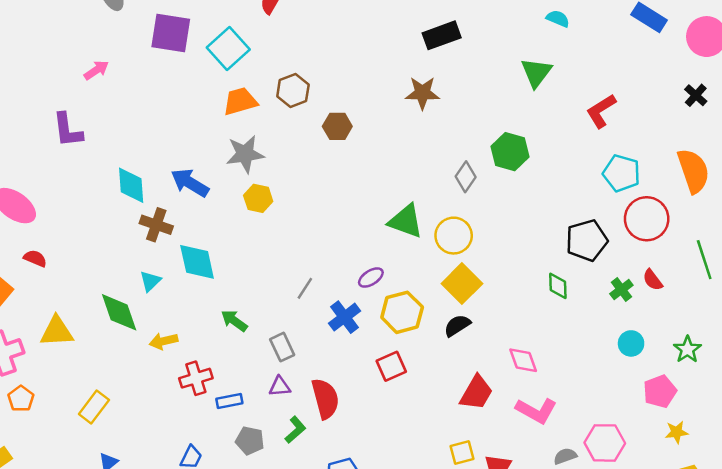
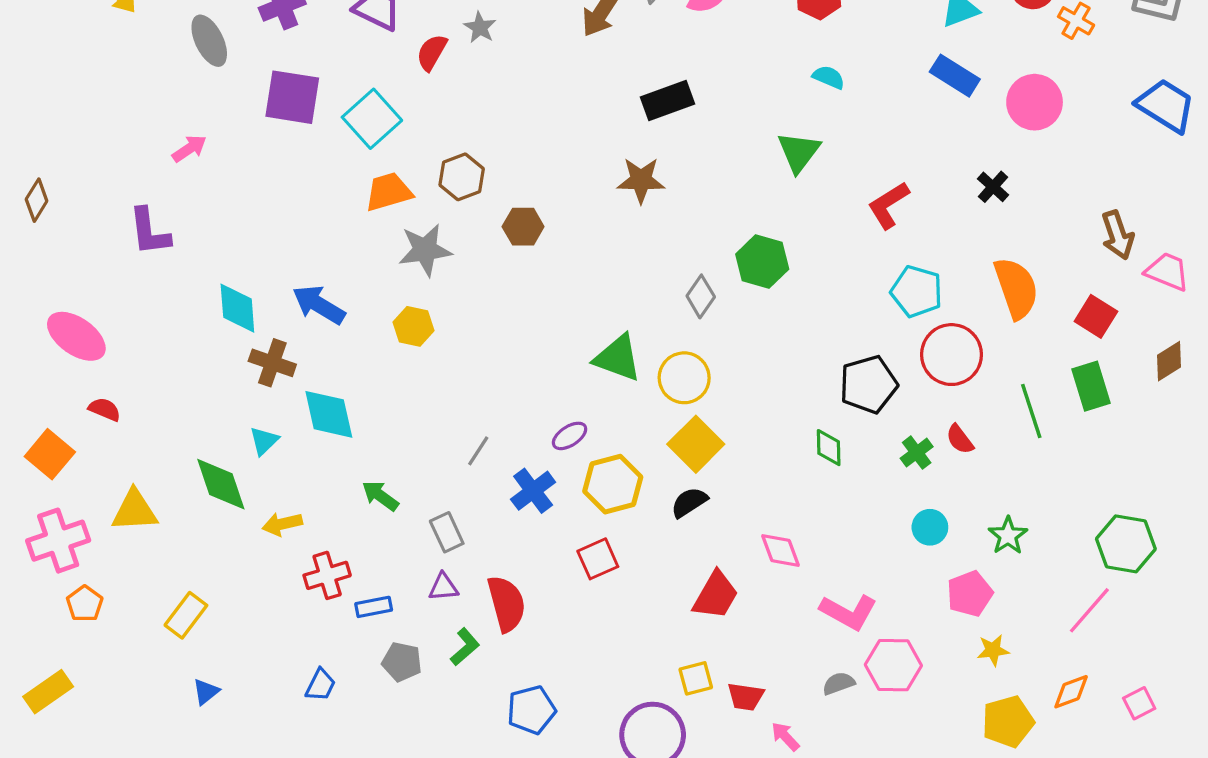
black cross: (696, 95) -> (993, 187), moved
gray star: (245, 154) -> (425, 250), moved
pink L-shape: (536, 411) -> (849, 612), moved

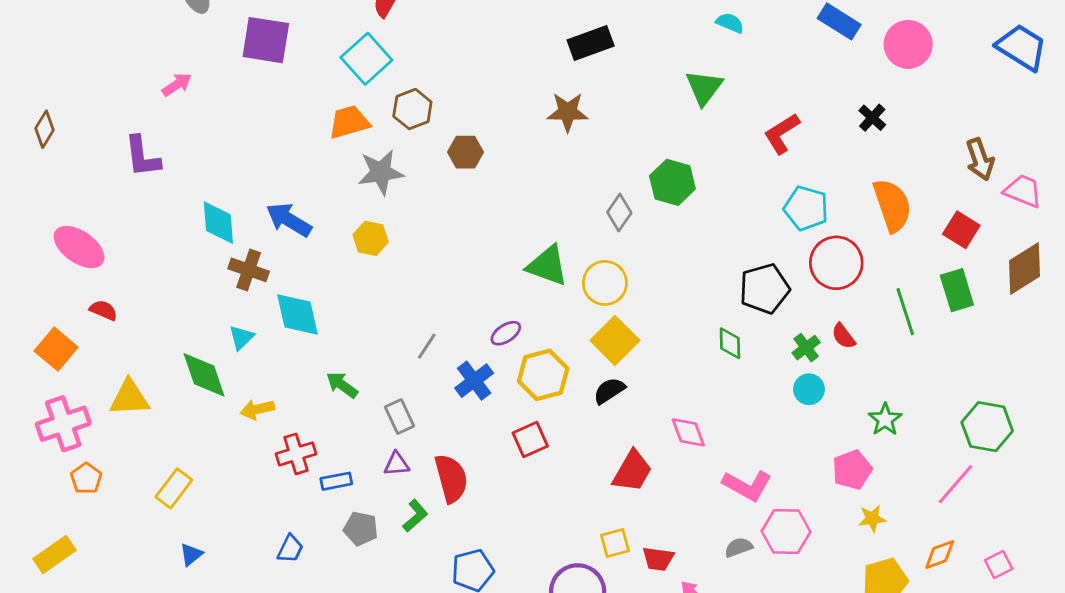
cyan square: (372, 119) -> (366, 59), moved
brown diamond: (1169, 361) -> (1025, 269), size x1.5
cyan circle: (930, 527) -> (809, 389), moved

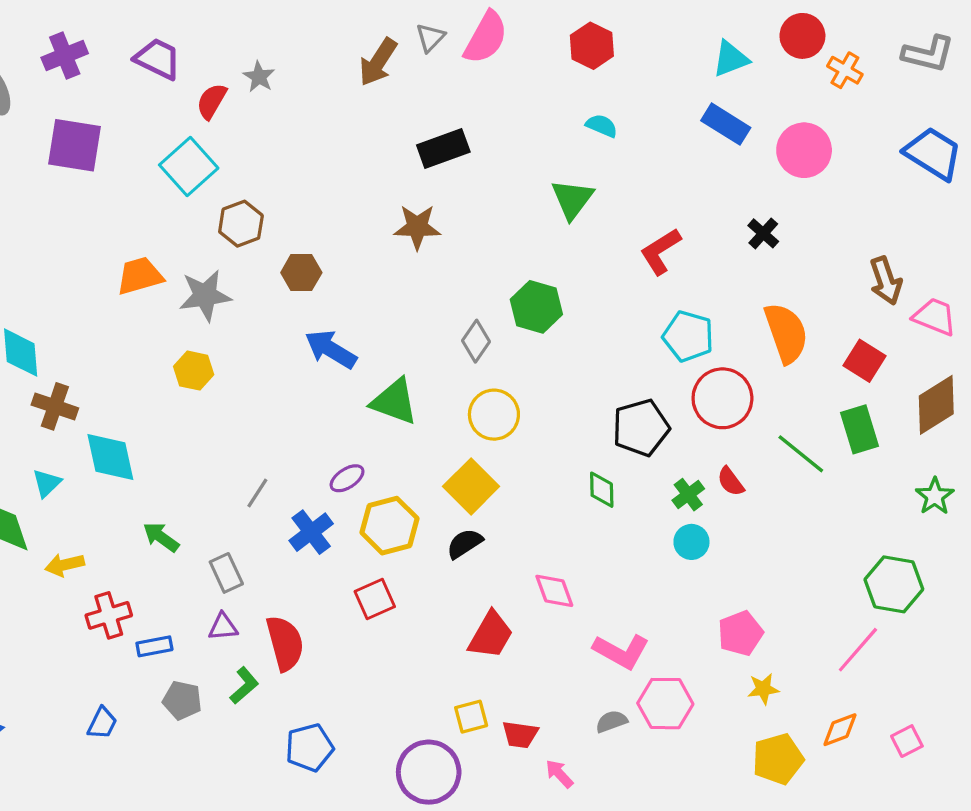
orange trapezoid: (349, 122) -> (140, 276), moved
blue arrow: (289, 220) -> (331, 349), moved
yellow circle: (605, 283) -> (494, 415), moved
green line: (905, 312) -> (801, 454), turned -33
green star: (885, 419) -> (935, 496), moved

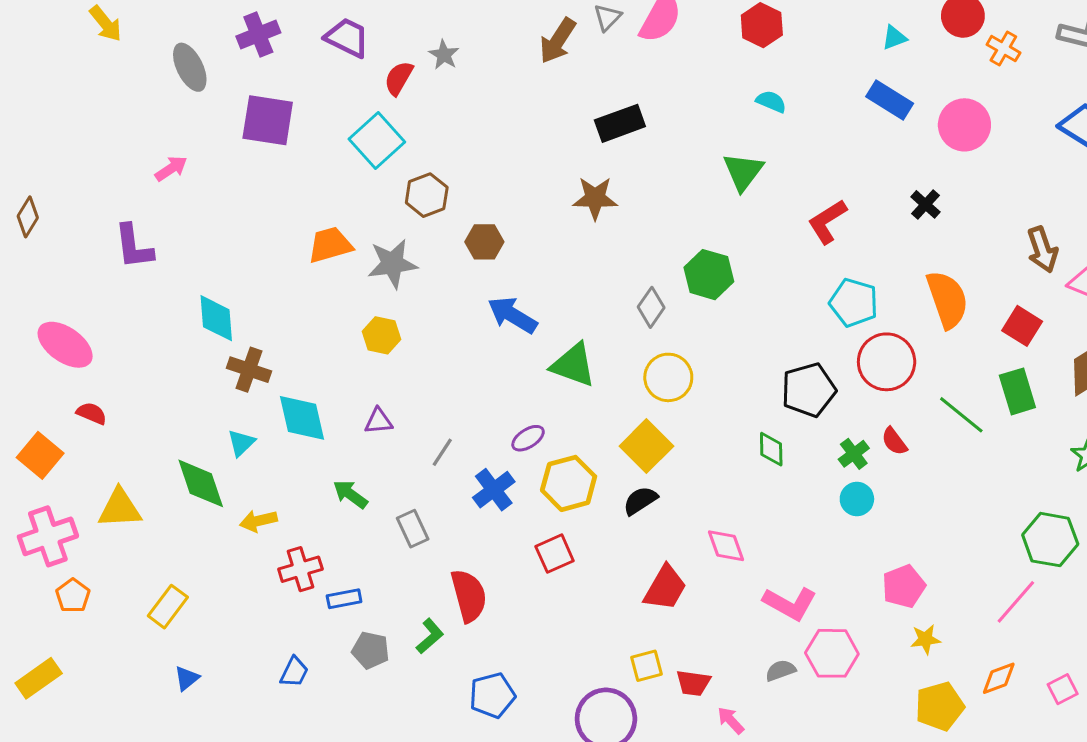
cyan triangle: (731, 59) -> (894, 38), size x0.7
purple triangle: (223, 627) -> (378, 421), moved

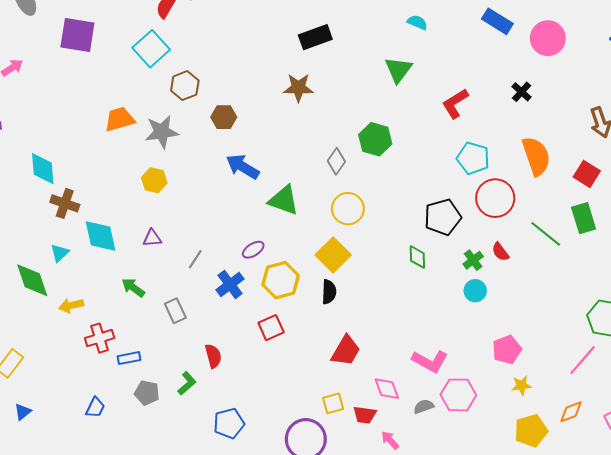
black semicircle: (640, 501) -> (329, 292), turned 125
pink diamond: (726, 546) -> (387, 389), moved
red semicircle: (469, 596) -> (213, 356), size x0.7

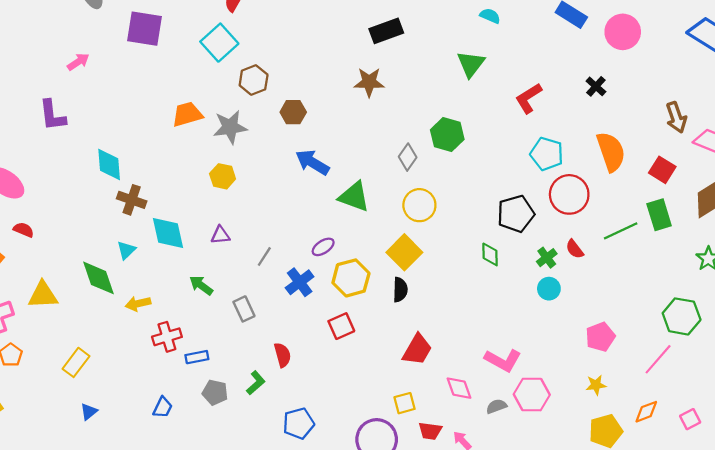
green line: (546, 234) -> (621, 231), turned -64
pink pentagon: (507, 350) -> (600, 337), moved
red trapezoid: (365, 415) -> (430, 431), moved

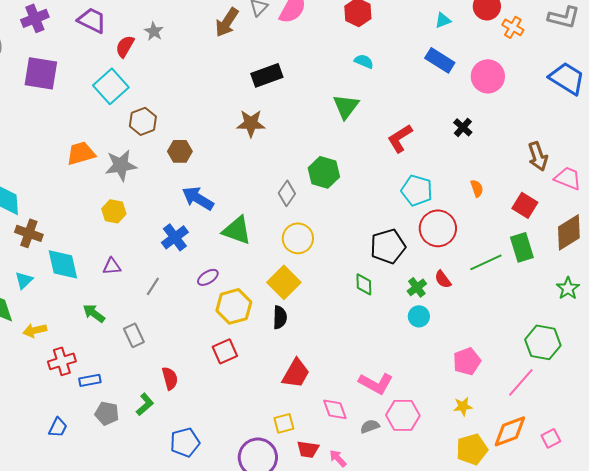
orange semicircle: (611, 152) -> (477, 188), size x0.5
blue cross: (300, 282) -> (175, 237), moved
orange diamond: (646, 412) -> (510, 431), size x1.5

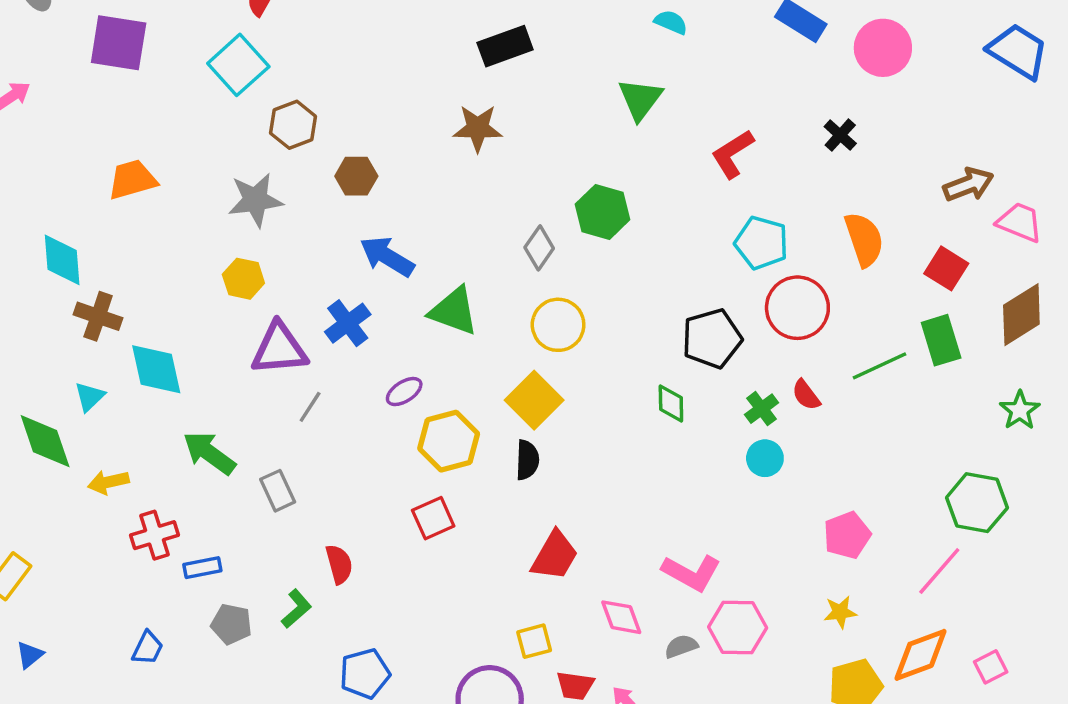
orange trapezoid: (81, 153) -> (132, 179), moved
brown arrow: (538, 156) -> (968, 185), turned -92
orange semicircle: (477, 188) -> (864, 239), size x1.8
purple triangle: (112, 266) -> (279, 349), moved, size x1.8
green arrow: (94, 313) -> (209, 453), size x1.4

